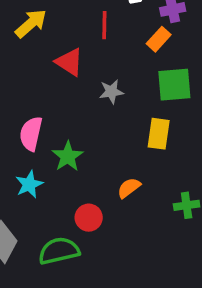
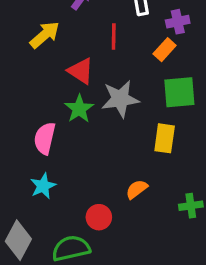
gray star: (111, 92) -> (120, 99), size x1.6
green star: (68, 156) -> (79, 109), moved

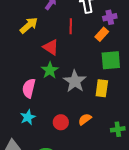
gray star: (120, 99) -> (75, 81), moved, turned -30
red circle: (99, 217) -> (61, 122), moved

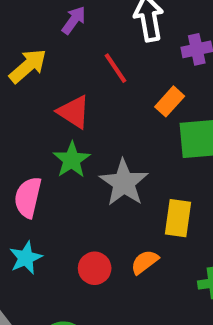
red line: (71, 26) -> (115, 68), turned -35
orange rectangle: (102, 34) -> (170, 101), moved
yellow rectangle: (102, 88) -> (178, 218), moved

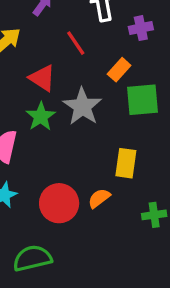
gray star: (124, 183) -> (82, 106), moved
red circle: (95, 268) -> (59, 203), size x1.5

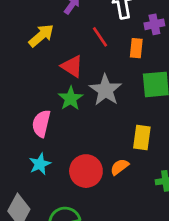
orange rectangle: (119, 70) -> (136, 48), moved, turned -36

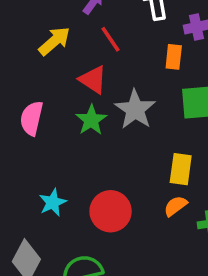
red line: (100, 37) -> (111, 39), moved
pink semicircle: (41, 124) -> (32, 118), moved
orange semicircle: (119, 167) -> (175, 206), moved

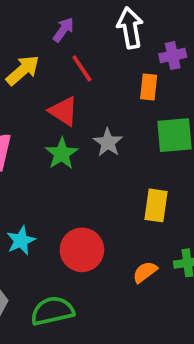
gray star: (135, 109) -> (108, 142), size x0.7
orange semicircle: (175, 206) -> (145, 272), moved

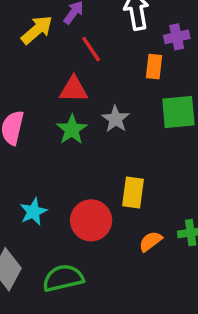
yellow arrow: (23, 70) -> (37, 30), moved
red triangle: (63, 111) -> (74, 89), turned -32
yellow rectangle: (156, 205) -> (133, 192), moved

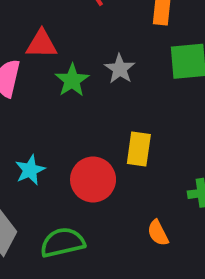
red triangle: (74, 89) -> (42, 44), moved
orange semicircle: (150, 241) -> (158, 233), moved, turned -80

